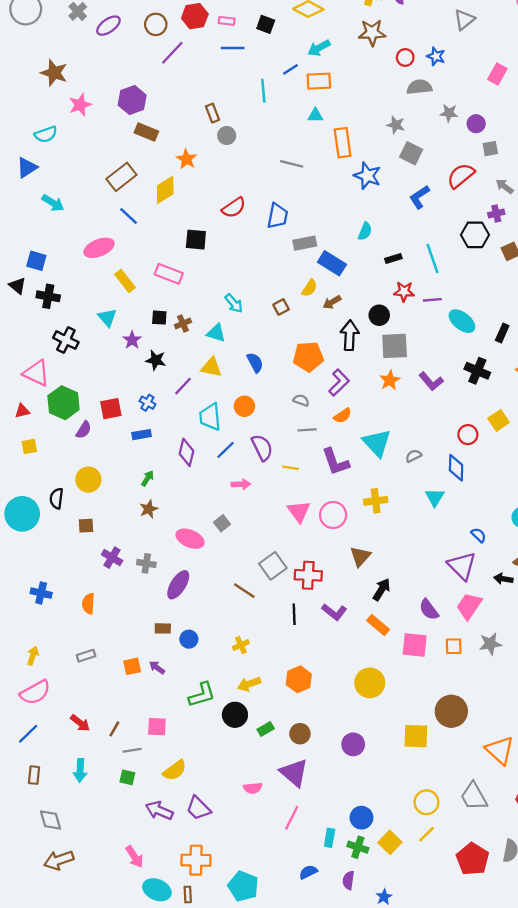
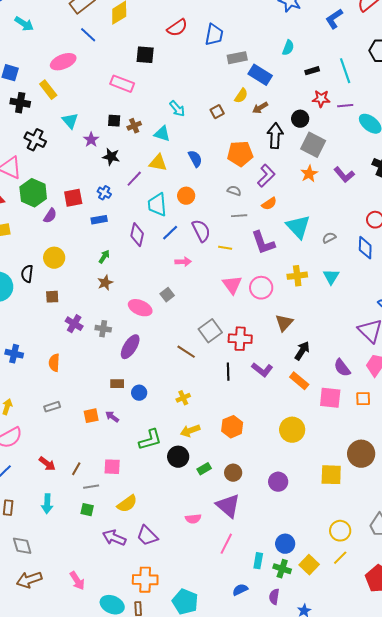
yellow rectangle: (125, 281) -> (48, 90), moved
gray square: (395, 346) -> (313, 145), turned 30
cyan triangle: (435, 497) -> (331, 277), moved
pink arrow: (134, 857) -> (77, 581), moved

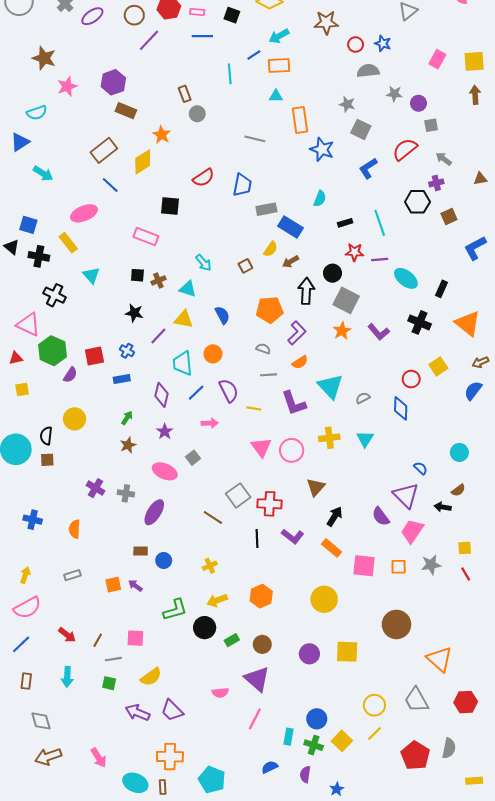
purple star: (91, 140) -> (165, 431), moved
brown square: (52, 297) -> (47, 460), moved
purple semicircle: (342, 368) -> (381, 516), moved
yellow square: (331, 475) -> (347, 652), moved

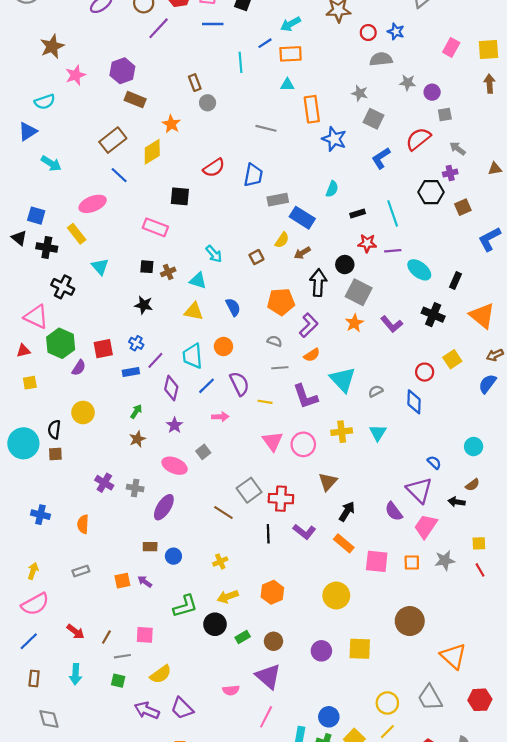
brown star: (44, 58) -> (52, 46), turned 30
purple line: (158, 336) -> (155, 360), moved

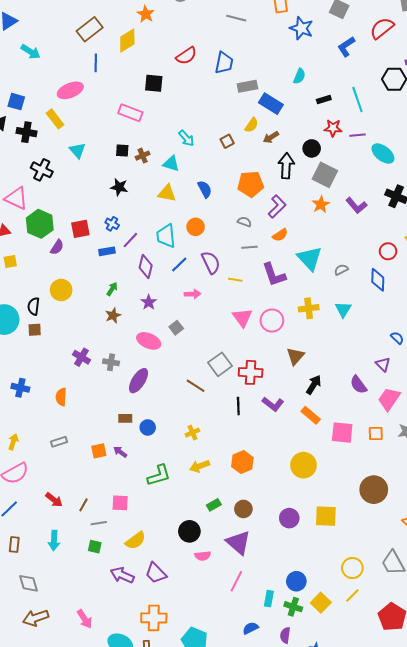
blue line: (119, 175) -> (96, 63), turned 48
purple triangle: (419, 490) -> (383, 364), size x0.6
black circle: (215, 624) -> (189, 531), moved

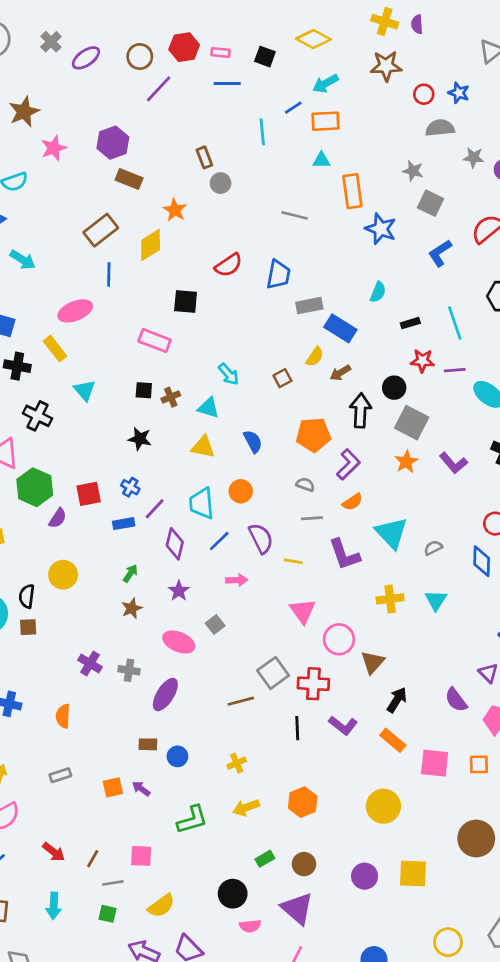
pink circle: (272, 321) -> (339, 639), moved
brown line: (196, 386) -> (241, 701), turned -48

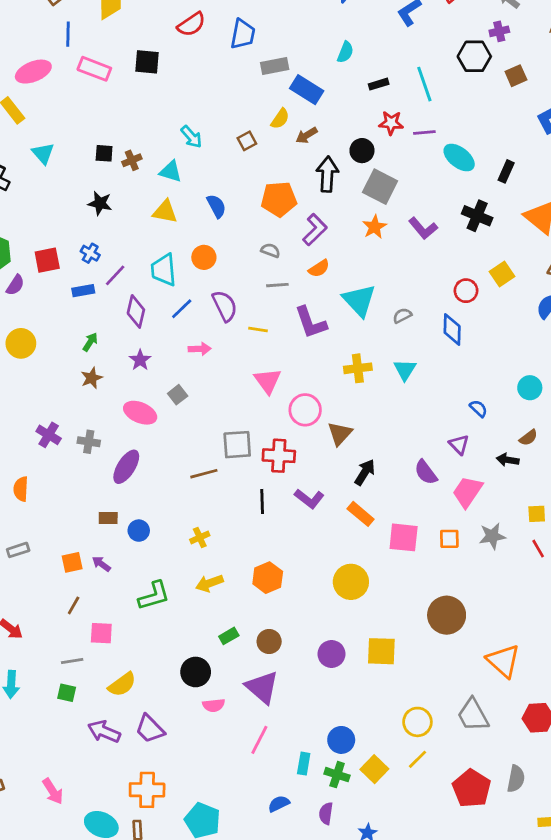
pink rectangle: (155, 341) -> (94, 69), moved
gray square: (273, 673) -> (237, 445), turned 32
brown line: (93, 859) -> (74, 605), moved

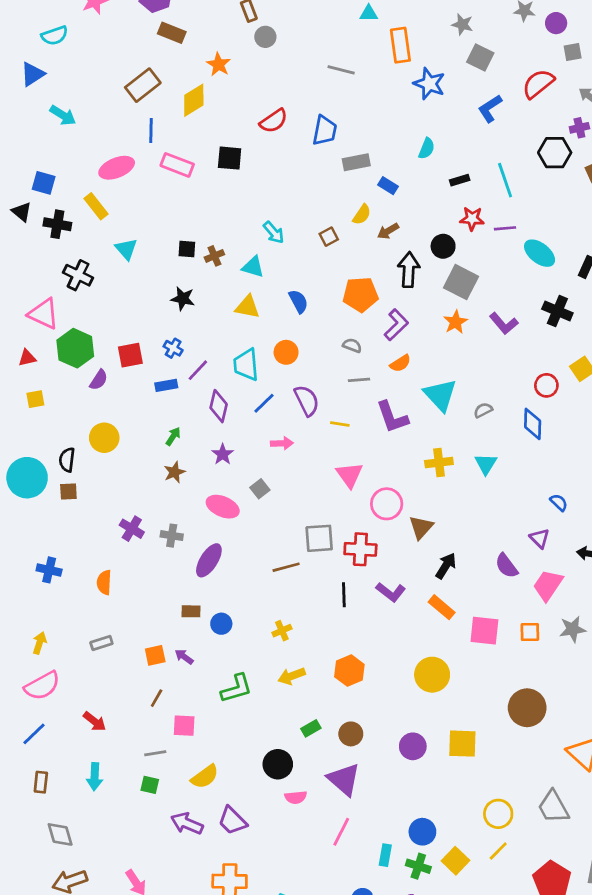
blue rectangle: (307, 90) -> (388, 186), size x0.6

